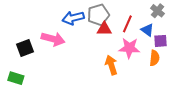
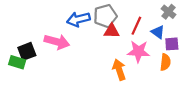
green rectangle: (16, 78) -> (17, 62), moved

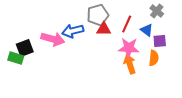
blue arrow: (78, 19) -> (73, 31), moved
orange arrow: (119, 70) -> (130, 64), moved

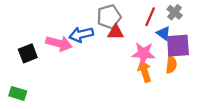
red line: (127, 24) -> (150, 17), moved
purple square: (160, 41) -> (178, 46), size x1.6
green rectangle: (16, 58) -> (18, 93), moved

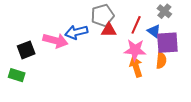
red line: (150, 17) -> (136, 25), moved
green rectangle: (18, 93) -> (17, 75), moved

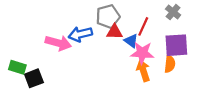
blue triangle: (154, 31) -> (131, 41), moved
black square: (26, 50) -> (34, 78), moved
green rectangle: (17, 75) -> (17, 67), moved

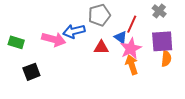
red triangle: (115, 32) -> (101, 47), moved
pink star: (142, 53) -> (131, 48), turned -30
orange semicircle: (170, 64) -> (166, 59), moved
green rectangle: (17, 67) -> (16, 42), moved

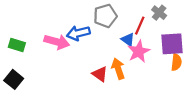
gray cross: (159, 11) -> (159, 13), moved
red triangle: (101, 47) -> (100, 74), moved, turned 35
orange arrow: (132, 65) -> (118, 69), moved
black square: (31, 72) -> (14, 79), moved, turned -30

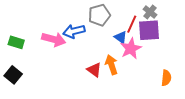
purple square: (172, 44) -> (149, 30), moved
orange semicircle: (176, 62) -> (166, 78), moved

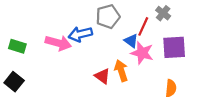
purple square: (149, 30) -> (174, 47), moved
pink star: (131, 48) -> (142, 53), turned -30
orange semicircle: (166, 78) -> (171, 88), moved

